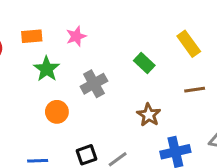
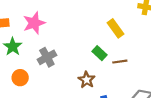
pink star: (76, 36) -> (34, 23), size x1.5
green rectangle: (144, 63) -> (99, 53), moved

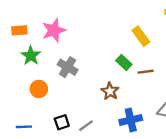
gray cross: (47, 57) -> (68, 67), turned -30

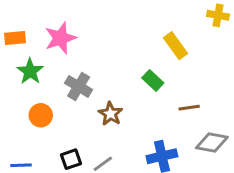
brown line: (146, 72) -> (189, 108), moved
brown star: (110, 91) -> (110, 114), moved

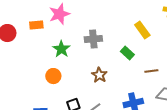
pink star: (60, 38) -> (59, 14), moved
green star: (30, 71) -> (61, 49), moved
gray cross: (79, 86) -> (93, 39), moved, turned -36

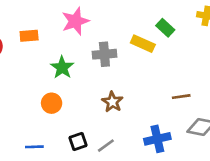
pink star: (59, 14) -> (75, 21), moved
yellow rectangle: (142, 30) -> (143, 44), moved, turned -30
green rectangle: (127, 53) -> (165, 28), moved

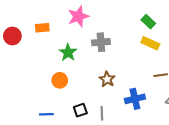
yellow rectangle: (143, 44) -> (150, 43), moved
blue cross: (157, 139) -> (135, 99), moved
gray line: (106, 146) -> (102, 113), turned -56

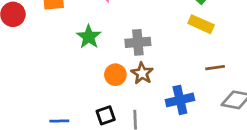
gray cross: (101, 42) -> (138, 42), moved
orange circle: (60, 80) -> (115, 75), moved

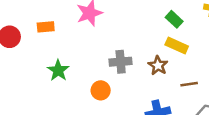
green star: (89, 37) -> (58, 70), moved
brown star: (142, 73) -> (158, 65), moved

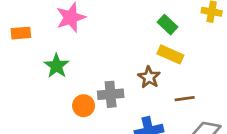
gray cross: (121, 62) -> (111, 94), moved
green star: (58, 70) -> (57, 66), moved

